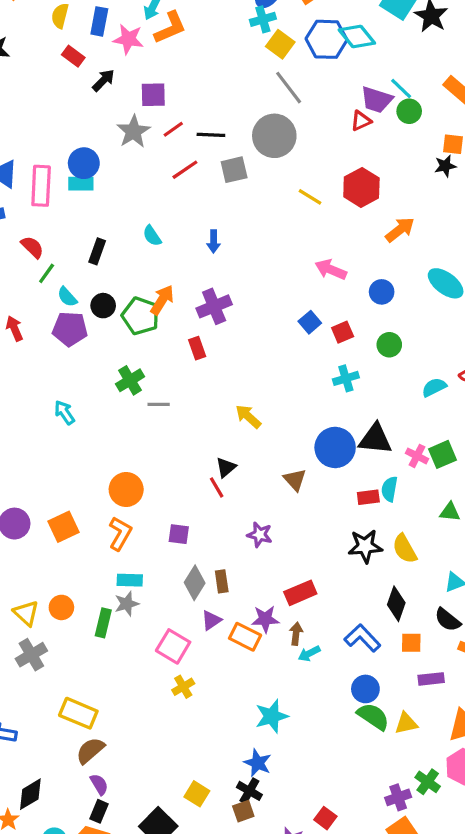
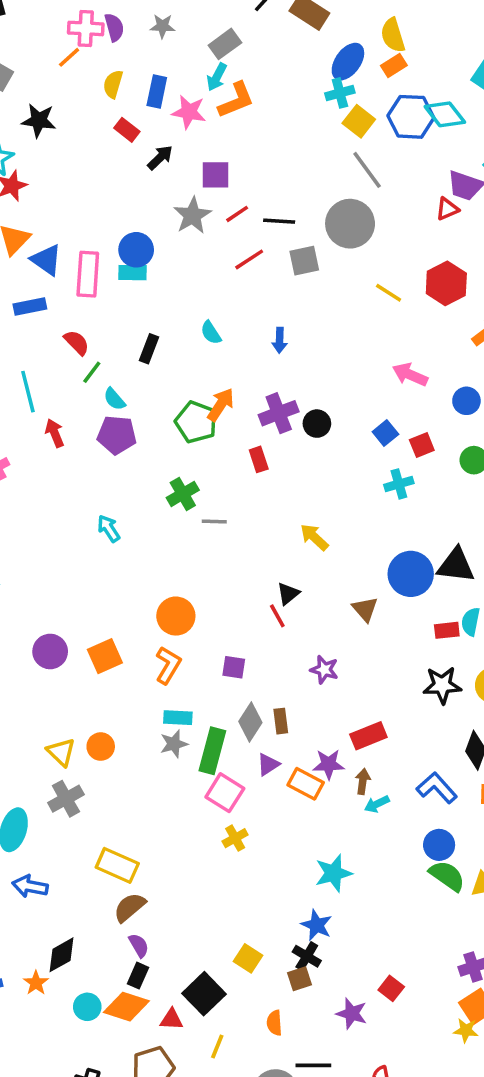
black circle: (103, 306) -> (317, 424), moved
cyan cross: (346, 378) -> (399, 484), moved
green rectangle: (103, 623) -> (212, 751), moved, size x1.4

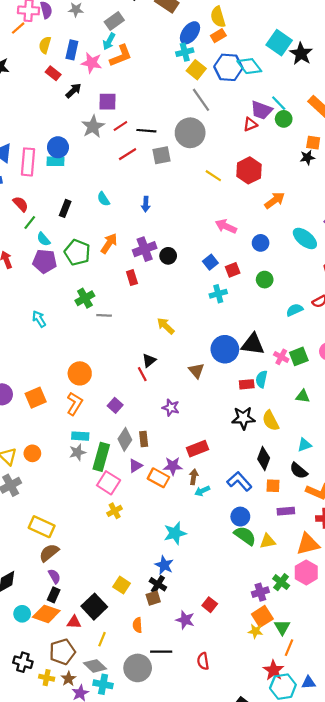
green pentagon: (196, 422) -> (77, 252), moved
purple square: (234, 667) -> (115, 405), turned 32

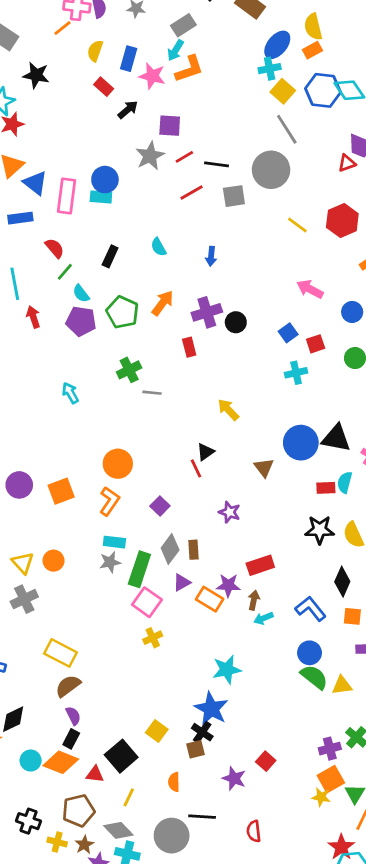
blue star: (164, 565) -> (211, 709), size x1.4

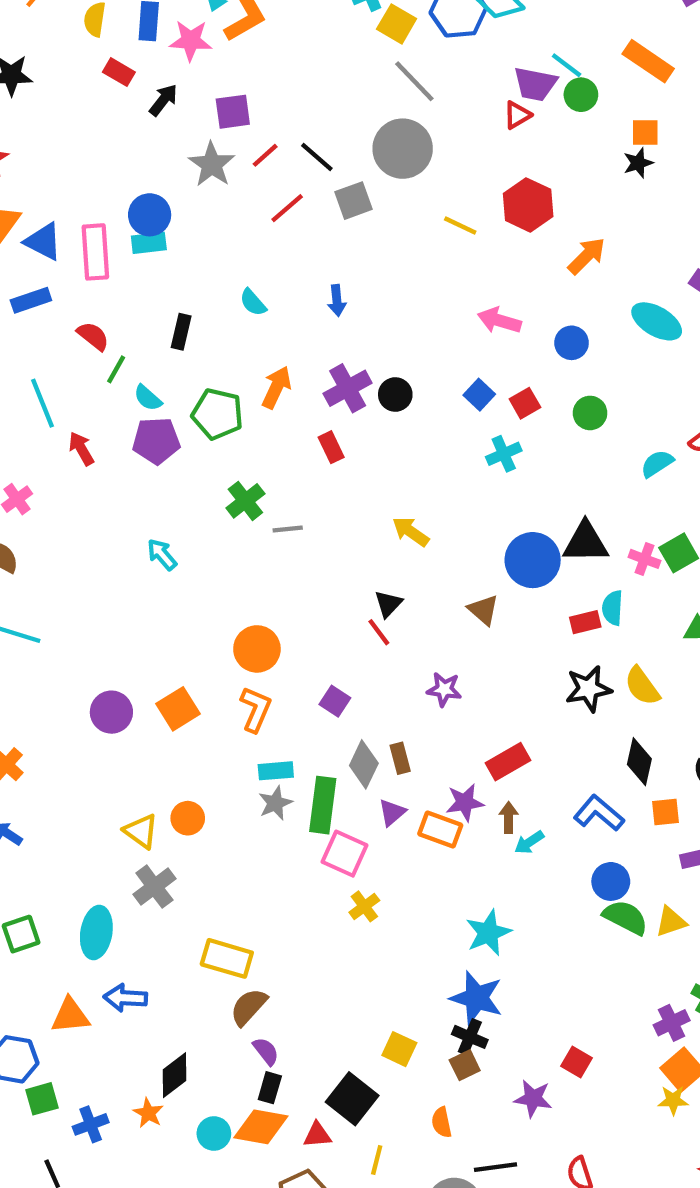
black line: (217, 164) -> (317, 157), turned 45

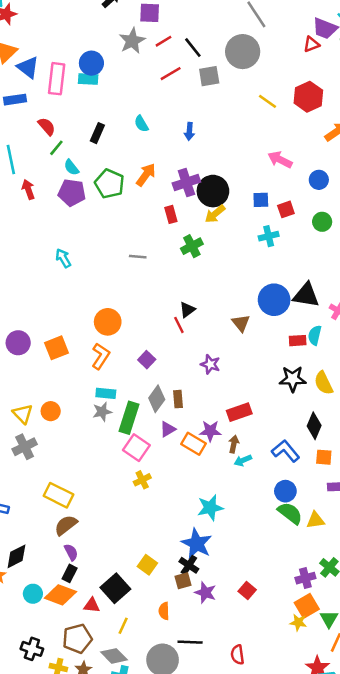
black circle: (395, 395) -> (213, 191), size x1.6
blue square: (479, 395) -> (261, 200), turned 35
green cross: (245, 501) -> (192, 246), moved
yellow arrow: (411, 532) -> (215, 214), moved, turned -85
purple star: (533, 1099) -> (205, 593), moved

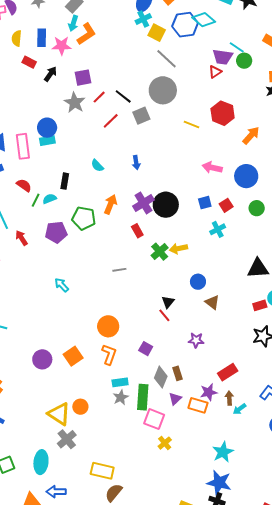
cyan semicircle: (71, 167) -> (50, 199), moved, turned 120
blue circle: (319, 180) -> (246, 176), size x1.5
yellow arrow: (215, 214) -> (178, 249), moved, turned 42
blue circle: (274, 300) -> (198, 282), moved, size x0.6
yellow triangle: (23, 414) -> (59, 414), size x1.4

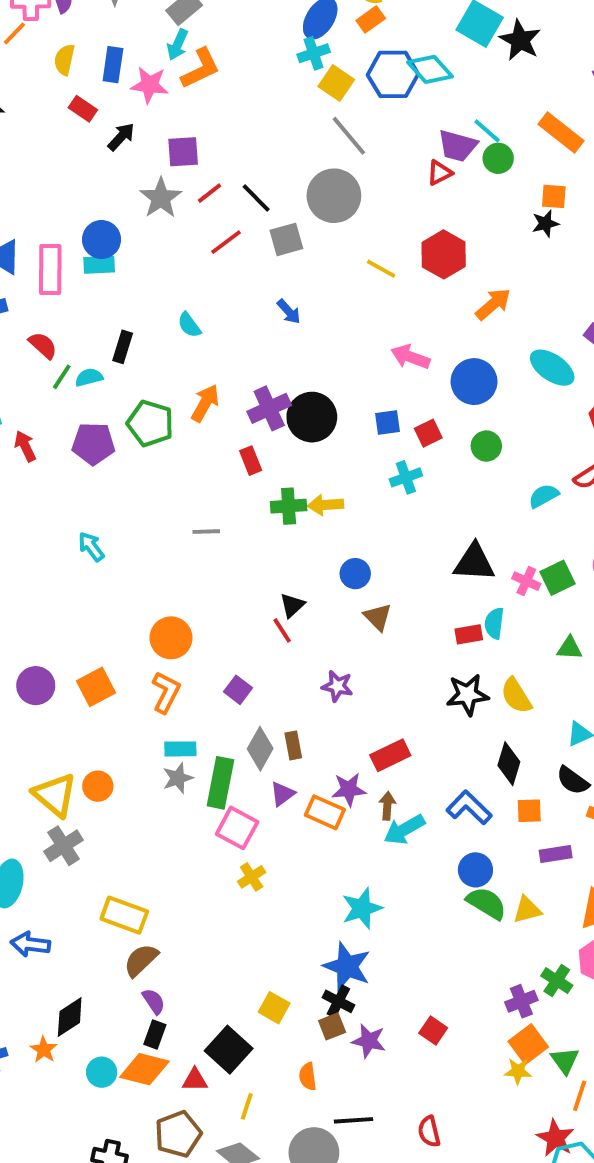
blue arrow: (136, 162) -> (289, 312), moved, turned -40
green cross: (160, 252) -> (289, 506), turned 30
cyan arrow: (240, 409) -> (404, 830), size x1.5

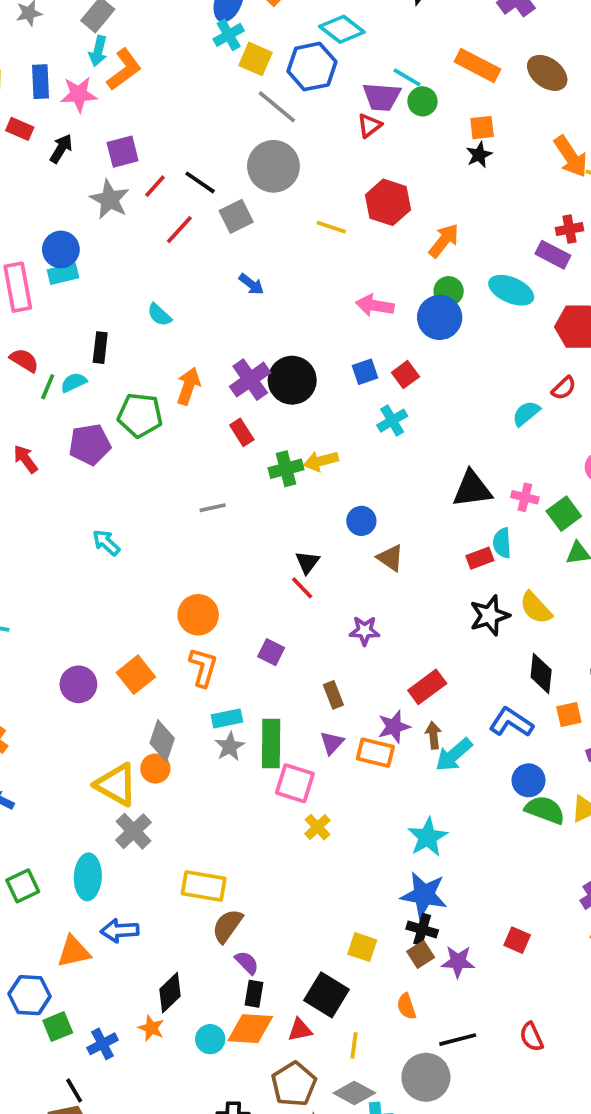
blue hexagon: (393, 74) -> (312, 67), moved
green circle: (486, 446) -> (449, 291), moved
green square: (557, 578) -> (564, 514), moved
gray diamond: (260, 749) -> (162, 741), moved

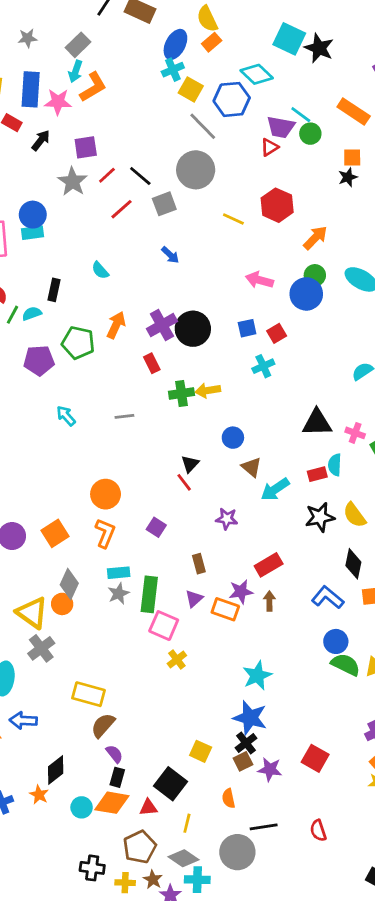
blue rectangle: (40, 82) -> (31, 89), size x1.4
cyan arrow: (106, 543) -> (66, 416), moved
cyan arrow: (454, 755) -> (275, 489), moved
black cross: (422, 929) -> (246, 743), turned 30
red square: (517, 940) -> (315, 758), size x1.4

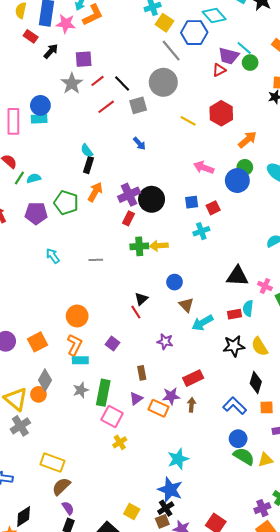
black rectangle: (54, 290) -> (89, 165), moved
red rectangle: (152, 363) -> (129, 218), moved, turned 48
cyan rectangle: (119, 573) -> (80, 360), moved

